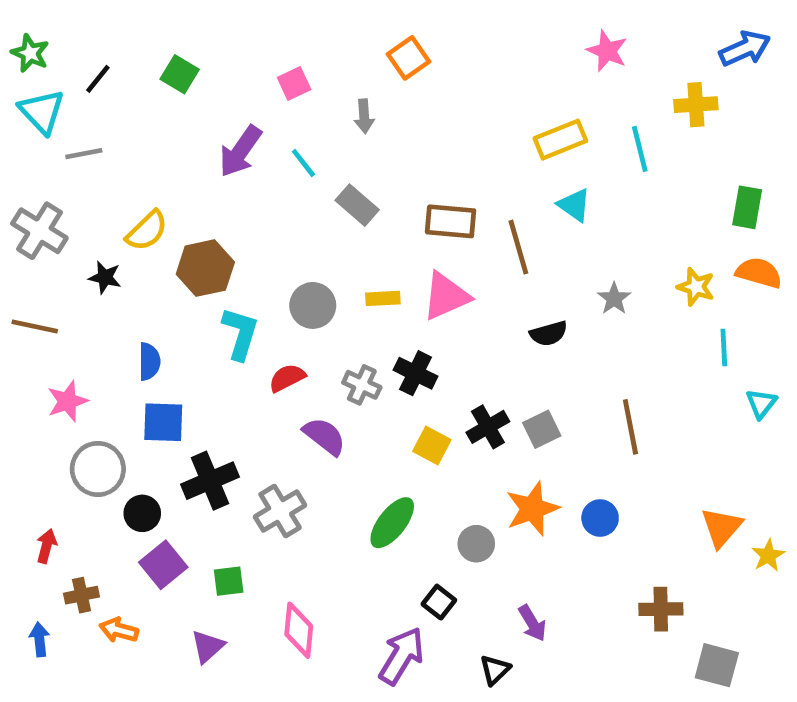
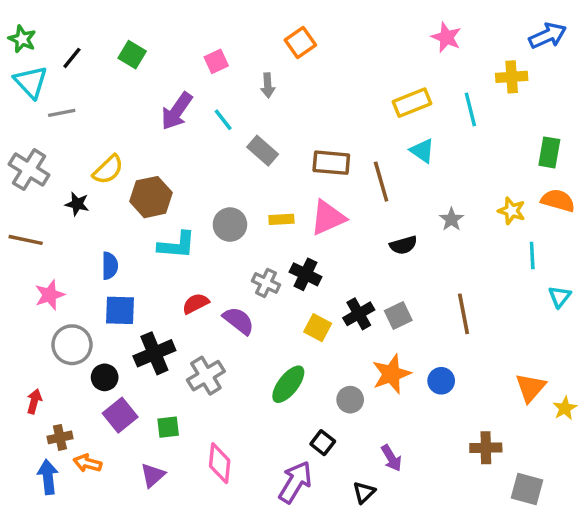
cyan L-shape: (240, 333) -> (177, 245), turned 78
red semicircle: (287, 378) -> (196, 304), moved
blue arrow: (39, 639) -> (48, 477), moved, size x1.4

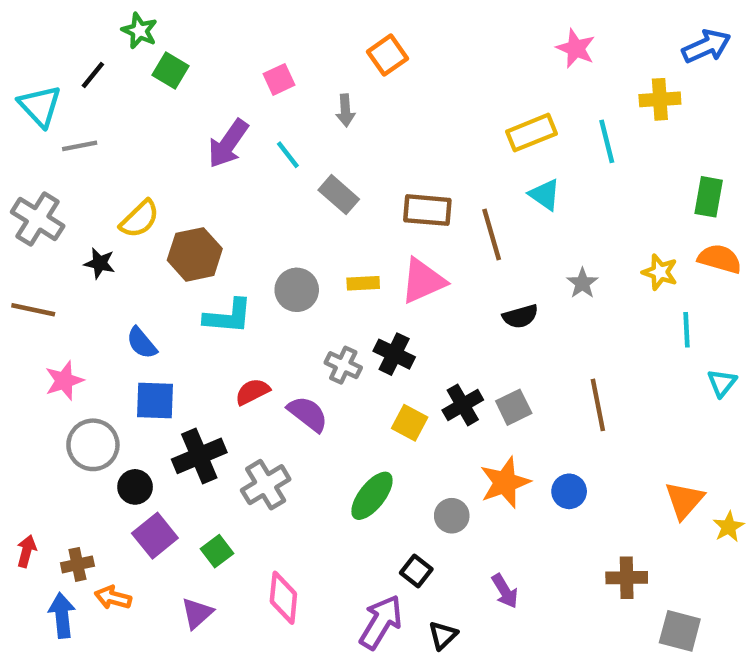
green star: (22, 39) -> (139, 31), moved
blue semicircle: (110, 266) -> (142, 343), turned 140
red arrow: (34, 401) -> (27, 551), moved
green square: (168, 427) -> (217, 551), turned -30
black triangle: (364, 492) -> (443, 635), moved

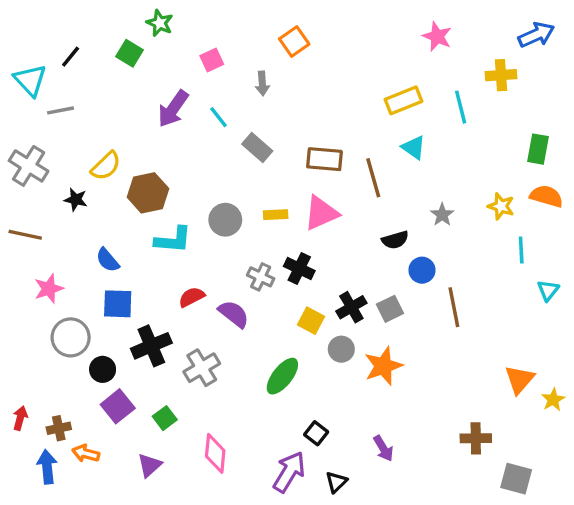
green star: (139, 31) -> (160, 23), moved
blue circle: (569, 491) -> (422, 270), moved
gray circle: (452, 516) -> (341, 349), moved

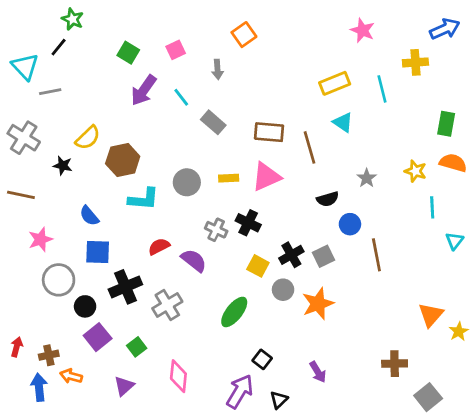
green star: (160, 23) -> (72, 19), moved
green square: (129, 53) -> (128, 53), moved
gray square: (516, 479) -> (428, 397), turned 36

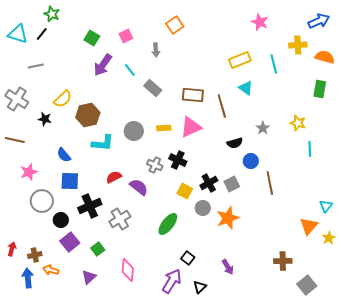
cyan triangle: (25, 67) -> (18, 34), moved, turned -30
orange semicircle: (453, 163) -> (325, 57), moved
cyan triangle: (455, 241) -> (326, 206), moved

